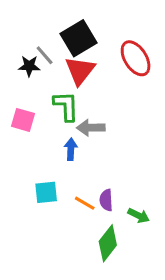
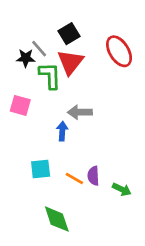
black square: (78, 38) -> (69, 34), size x0.7
green L-shape: (66, 106) -> (50, 76), moved
green diamond: (108, 243) -> (57, 219), moved, turned -56

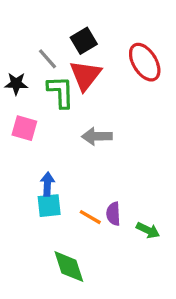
black star: (26, 58) -> (16, 84), moved
blue arrow: (62, 131) -> (47, 184), moved

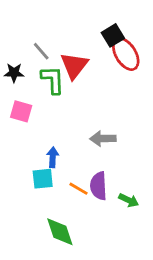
black square: (84, 41) -> (113, 35), moved
gray arrow: (97, 136) -> (103, 139), moved
blue arrow: (47, 184) -> (53, 157), moved
purple semicircle: (113, 214) -> (99, 186), size x1.4

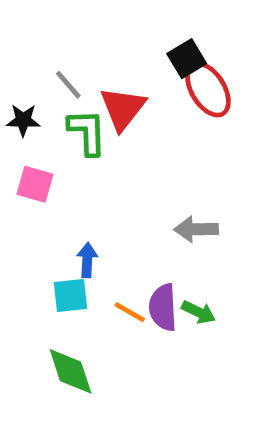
gray arrow: (103, 139) -> (196, 229), moved
green arrow: (129, 200) -> (199, 312), moved
green diamond: (60, 232) -> (71, 371), moved

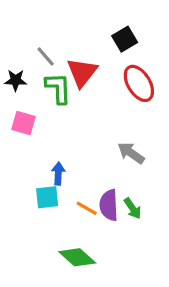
red ellipse: (208, 89) -> (139, 83), moved
gray arrow: (196, 229) -> (131, 153), turned 36
green arrow: (199, 312) -> (133, 208), turned 30
green diamond: (71, 371) -> (77, 257), moved, turned -30

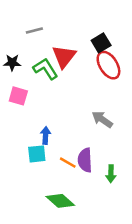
black square: (125, 39) -> (101, 43), moved
gray line: (46, 57) -> (34, 31), moved, turned -63
green L-shape: (58, 88) -> (45, 69), turned -30
green arrow: (133, 208) -> (111, 174), moved, turned 35

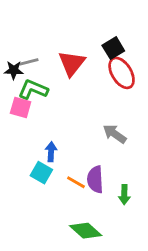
gray line: (34, 31) -> (29, 62), moved
green L-shape: (45, 69) -> (33, 90), moved, turned -35
cyan square: (37, 154) -> (41, 173), turned 36
green diamond: (60, 201) -> (86, 231), moved

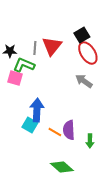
gray line: (29, 62) -> (35, 48), moved, turned -72
gray arrow: (115, 134) -> (84, 81), moved
blue arrow: (51, 152) -> (37, 110), size x1.6

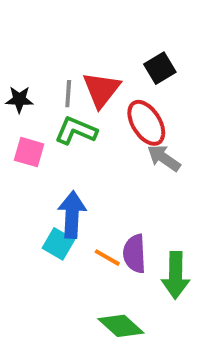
red ellipse: (88, 53) -> (146, 123), moved
green L-shape: (24, 65) -> (76, 131), moved
green arrow: (90, 141) -> (176, 275), size x1.6

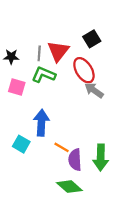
cyan square: (58, 244) -> (21, 144), moved
purple semicircle: (135, 254) -> (75, 160), moved

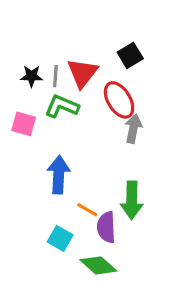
black star: (11, 57) -> (32, 76), moved
gray arrow: (94, 90) -> (133, 129), turned 66
cyan square: (21, 144) -> (60, 238), moved
green arrow: (101, 157) -> (132, 200), moved

